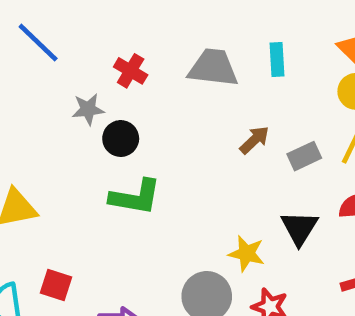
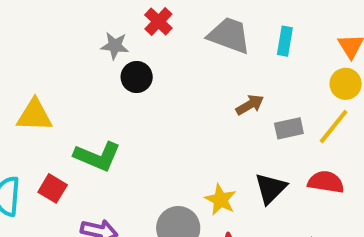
green L-shape: (135, 197) -> (97, 156), moved

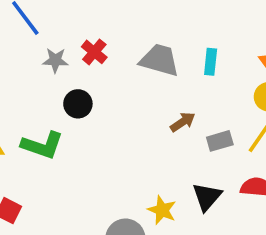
gray star: (115, 46) -> (55, 60), moved
green L-shape: (97, 156) -> (42, 145), moved

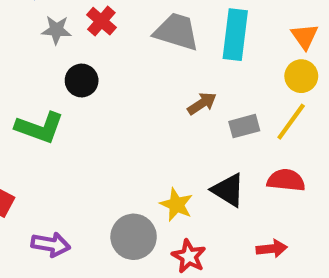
cyan rectangle: (211, 62) -> (235, 35), size x1.6
black triangle: (207, 197) -> (228, 190), turned -40

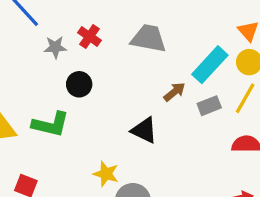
cyan rectangle: (235, 35) -> (210, 65), moved, turned 42
black triangle: (228, 190) -> (144, 130), moved
yellow star: (176, 205) -> (106, 174), moved

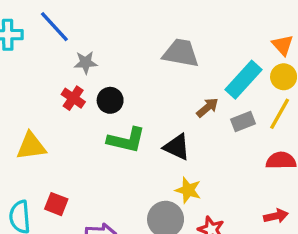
red cross: (89, 36) -> (73, 98), moved
green L-shape: (51, 124) -> (126, 140), moved
yellow star: (106, 174) -> (188, 190), moved

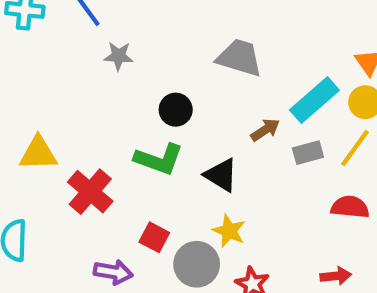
red cross: (73, 98) -> (90, 192), moved, size x1.5
black circle: (110, 100) -> (176, 110), moved
red square: (56, 204) -> (154, 237), moved

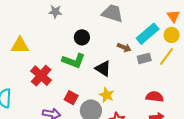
brown arrow: (265, 130) -> (124, 47), turned 56
yellow triangle: (38, 153) -> (20, 45), moved
red semicircle: (350, 207) -> (155, 97), moved

